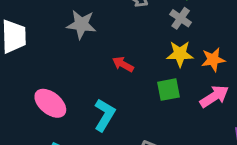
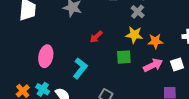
red arrow: (123, 64) -> (96, 37), turned -80
pink ellipse: (50, 103) -> (46, 56), turned 55

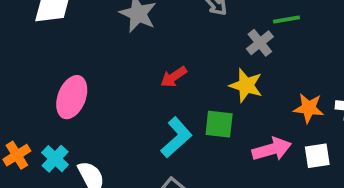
orange star: (155, 41) -> (309, 108), moved
cyan L-shape: (80, 68) -> (176, 137), moved

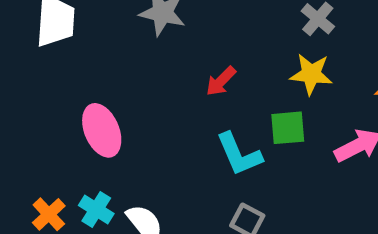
pink ellipse: (72, 97) -> (102, 130), turned -33
cyan L-shape: (176, 137) -> (239, 154), turned 120

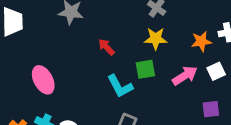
red arrow: (221, 81) -> (106, 47), turned 96

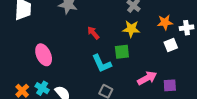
orange star: (201, 41) -> (165, 22), moved
white square: (216, 71) -> (171, 45), moved
pink arrow: (185, 76) -> (147, 78), moved

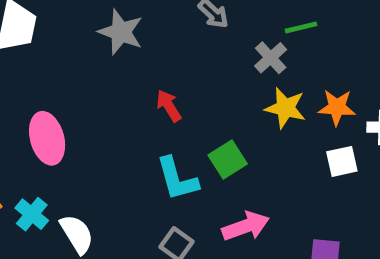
yellow star: (131, 29) -> (285, 108), moved
green square: (122, 52) -> (228, 159), turned -35
pink arrow: (147, 78) -> (246, 226), moved

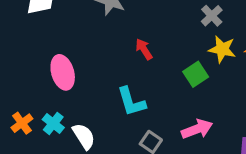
green square: (228, 159) -> (196, 74), moved
cyan L-shape: (177, 179) -> (131, 102), moved

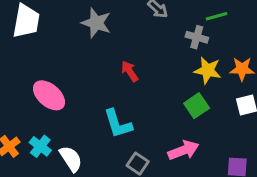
gray cross: (212, 16) -> (197, 37), turned -30
pink ellipse: (63, 72) -> (49, 95), turned -32
green square: (196, 74) -> (197, 106), moved

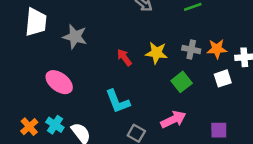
gray star: (96, 23) -> (75, 37), moved
gray cross: (197, 37) -> (191, 49), moved
yellow star: (208, 70) -> (156, 53), moved

